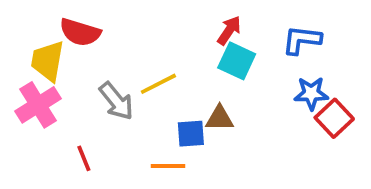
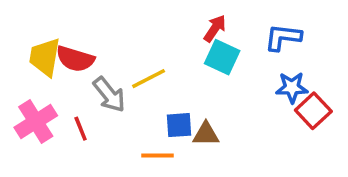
red semicircle: (80, 32) -> (75, 59), moved
pink cross: (38, 105) -> (36, 122), moved
brown triangle: (220, 118) -> (206, 134), moved
red line: (84, 158) -> (81, 129), moved

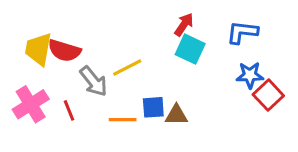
orange line: (158, 156) -> (123, 120), moved

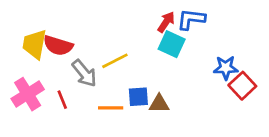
blue L-shape: (242, 32) -> (191, 19), moved

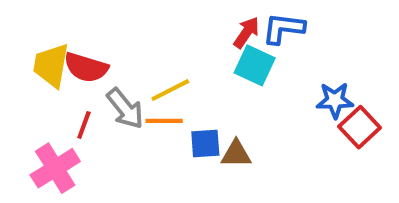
pink cross: (28, 94) -> (55, 168), moved
red line: (62, 100) -> (84, 125), moved, turned 42
orange line: (111, 108) -> (164, 121), moved

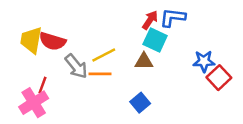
red line: (84, 125) -> (42, 85), moved
blue square: (205, 144) -> (140, 103), moved, turned -36
brown triangle: (236, 154) -> (144, 61), moved

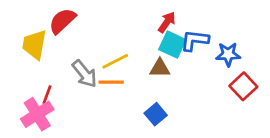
blue L-shape: (173, 17) -> (195, 40), moved
red semicircle: (52, 41) -> (62, 21), moved, turned 120
blue star: (204, 61) -> (228, 54), moved

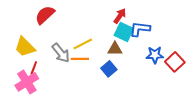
yellow trapezoid: (34, 45) -> (25, 47), moved, turned -55
blue star: (228, 54) -> (155, 55), moved
blue square: (156, 114) -> (109, 69), moved

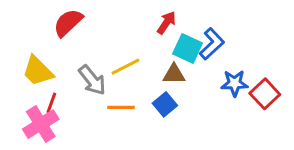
red arrow: (120, 16) -> (166, 23), moved
blue L-shape: (140, 29) -> (212, 44), turned 130
orange line: (80, 59) -> (121, 107), moved

